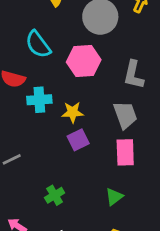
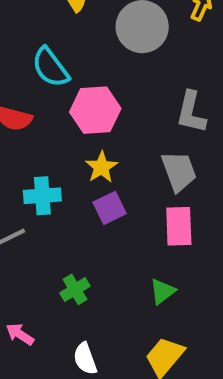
pink hexagon: (84, 61) -> (95, 110), moved
cyan cross: (39, 100) -> (42, 196), moved
yellow star: (73, 112) -> (101, 167), turned -30

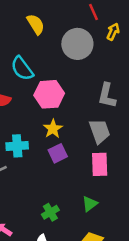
green cross: (75, 289) -> (50, 212), moved

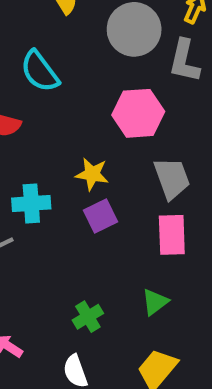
pink hexagon: (49, 94) -> (138, 113), moved
gray L-shape: (107, 96) -> (184, 61), moved
yellow star: (53, 129) -> (92, 174), turned -30

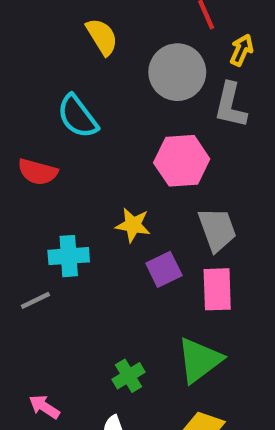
purple square: (101, 216) -> (164, 269), moved
green triangle: (155, 302) -> (199, 360), size x1.6

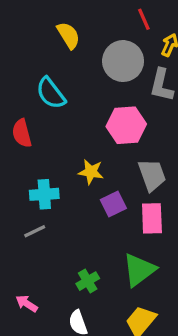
red semicircle: (38, 172) -> (22, 133), turned 60
gray line: (35, 300) -> (35, 231), moved

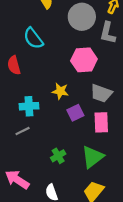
gray trapezoid: (152, 175) -> (101, 93), turned 130
green cross: (88, 281) -> (58, 156), moved
pink arrow: (27, 304) -> (17, 180), size x1.6

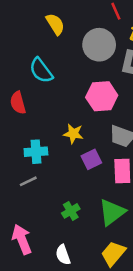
pink arrow: (17, 180) -> (22, 239), turned 35

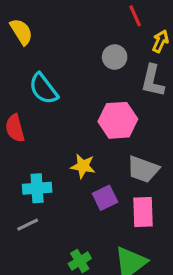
yellow semicircle: (55, 24) -> (21, 32), moved
gray circle: (99, 45) -> (115, 57), size x0.6

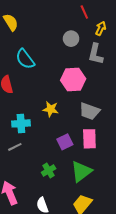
purple square: (105, 198) -> (65, 142), moved

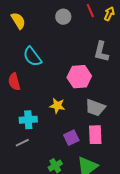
yellow arrow: (101, 28) -> (109, 14), moved
gray circle: (71, 39) -> (63, 17), moved

